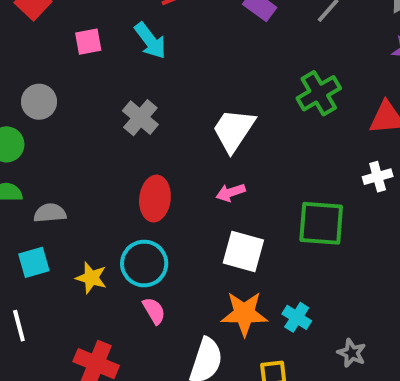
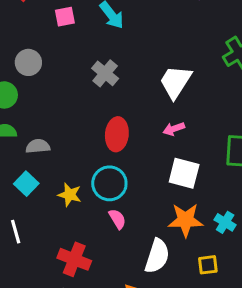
cyan square: (34, 262) -> (26, 184), turned -30

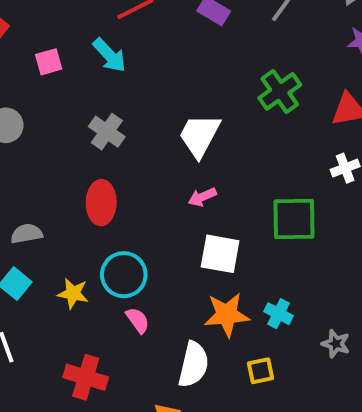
red ellipse: (117, 134) -> (101, 203), moved

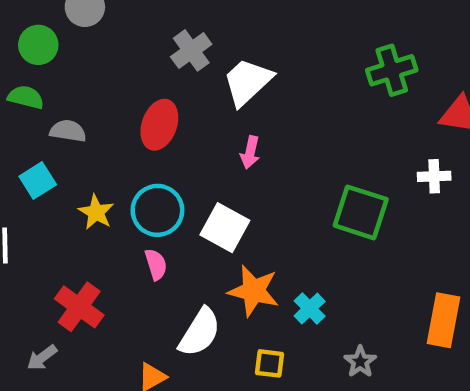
white trapezoid: (199, 135) -> (247, 82), moved
pink arrow: (202, 197) -> (250, 152), moved, turned -72
white square: (220, 254) -> (225, 228), moved

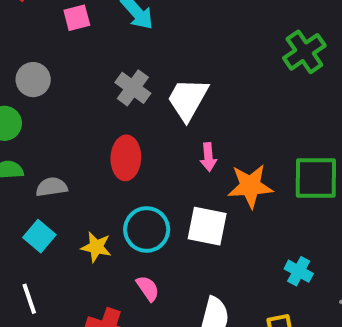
pink semicircle: (156, 264) -> (148, 288), moved
orange star: (254, 291) -> (250, 186), moved

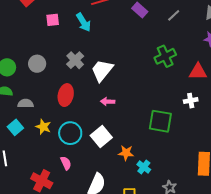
gray circle: (33, 80) -> (37, 64), moved
pink arrow: (208, 157) -> (108, 102), turned 88
orange star: (250, 186) -> (126, 153), moved, size x0.7
white square: (207, 226) -> (101, 136), turned 30
yellow star: (96, 247) -> (43, 127), moved

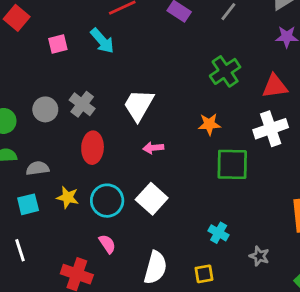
gray cross: (75, 60) -> (82, 104), moved
white cross: (191, 101) -> (271, 129), size x1.6
cyan square: (15, 127) -> (28, 204), turned 35
orange star: (126, 153) -> (209, 124), moved

